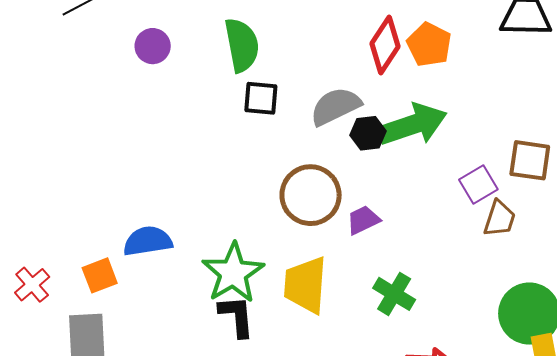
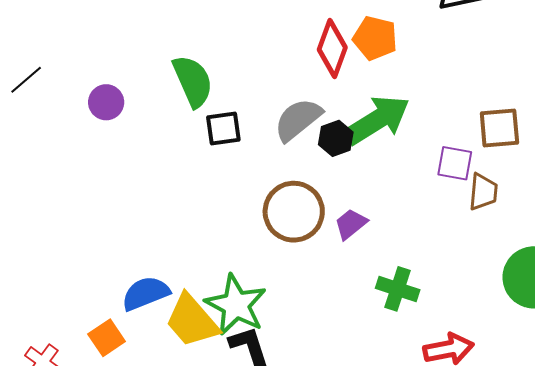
purple square: (478, 184) -> (455, 163), turned -36
yellow trapezoid: (305, 285) -> (192, 321), moved, turned -32

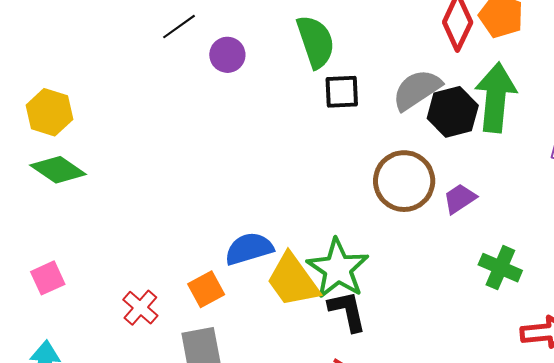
black line: (26, 80) -> (179, 27), moved
green arrow: (377, 120) -> (496, 97), turned -58
black hexagon: (336, 138) -> (453, 112), size x1.4

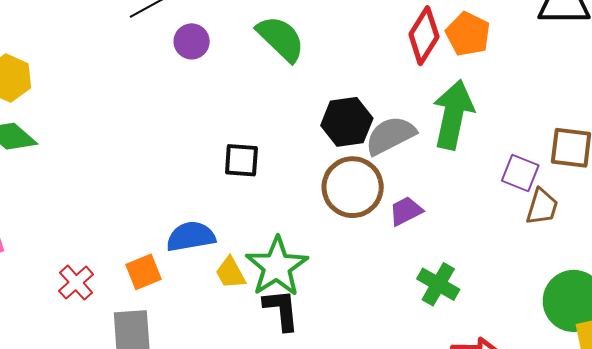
green semicircle: (316, 42) -> (281, 39), turned -34
gray semicircle: (417, 90) -> (390, 135), moved
black square: (342, 92) -> (241, 160), moved
black hexagon: (453, 112) -> (347, 122), moved
yellow trapezoid: (293, 280) -> (231, 273), size x0.6

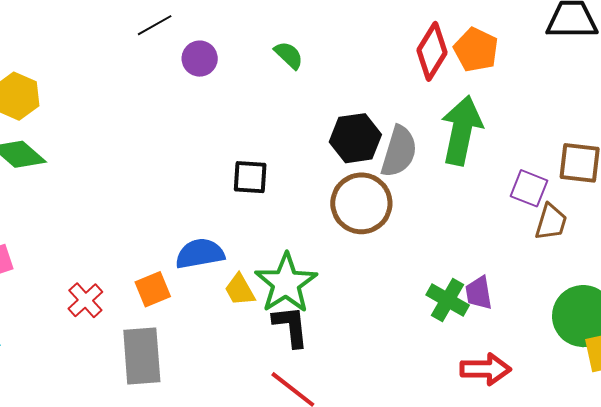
green semicircle: (281, 39) -> (289, 55), size x0.6
gray semicircle: (390, 135) -> (399, 151), turned 134
purple trapezoid: (406, 211) -> (479, 293), moved, turned -72

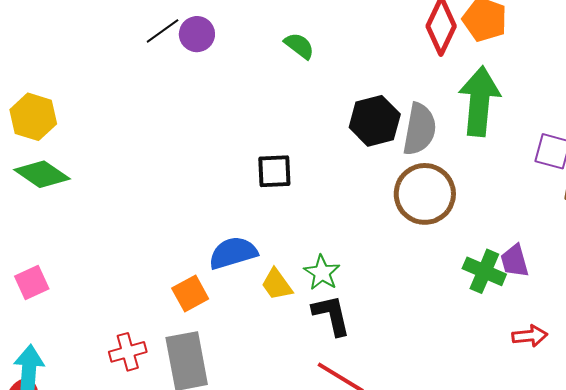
purple circle: (200, 59) -> (197, 34), moved
brown circle: (361, 203) -> (425, 194), moved
green star: (286, 283) -> (322, 273), size x0.6
red cross: (85, 300) -> (128, 352), moved, turned 33
red arrow: (486, 369) -> (530, 336), size x0.7

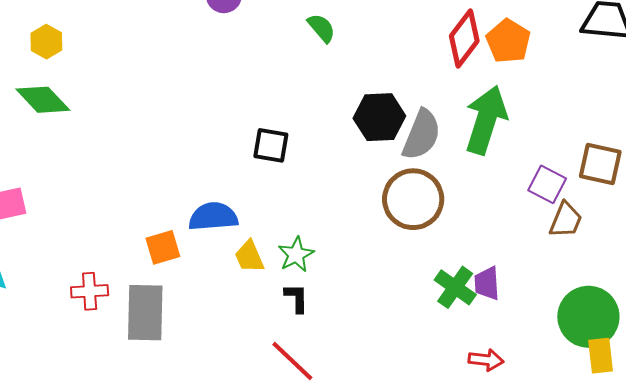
yellow hexagon: (33, 117) -> (46, 42), size x0.7
black L-shape: (331, 315) -> (296, 298), size x0.7

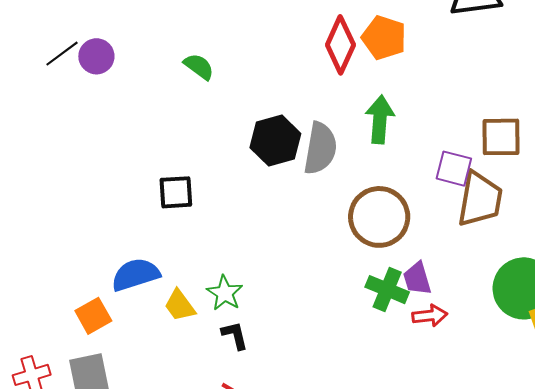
green arrow: (486, 120) -> (380, 119), size x0.7
brown circle: (413, 199) -> (379, 217), moved
brown trapezoid: (566, 220) -> (480, 199), size x1.5
red arrow: (486, 360) -> (430, 316), moved

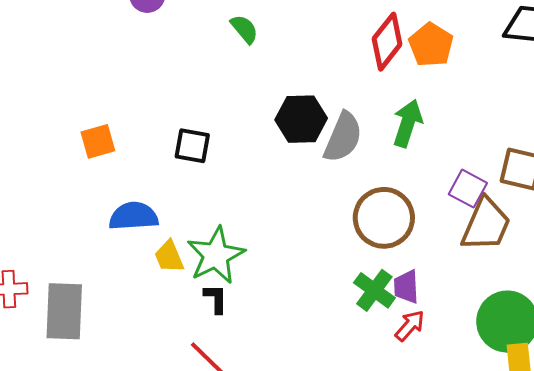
green star: (225, 293) -> (216, 255), size x1.6
orange square: (93, 316) -> (98, 141), moved
red arrow: (430, 316) -> (410, 326), turned -56

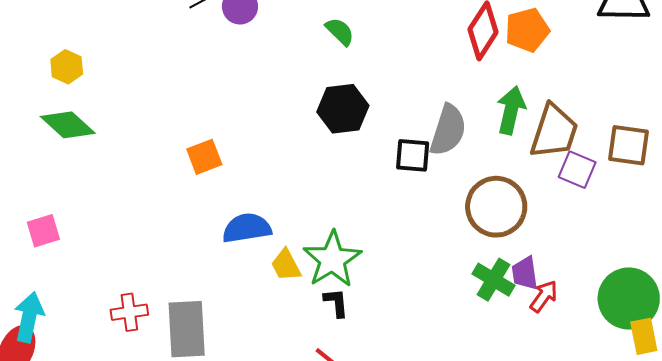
orange pentagon: (431, 45) -> (527, 30), turned 30
black hexagon: (301, 119) -> (343, 109), moved
black square: (192, 146) -> (413, 155), moved
brown trapezoid: (486, 224) -> (554, 131), moved
red arrow: (410, 326) -> (544, 296), moved

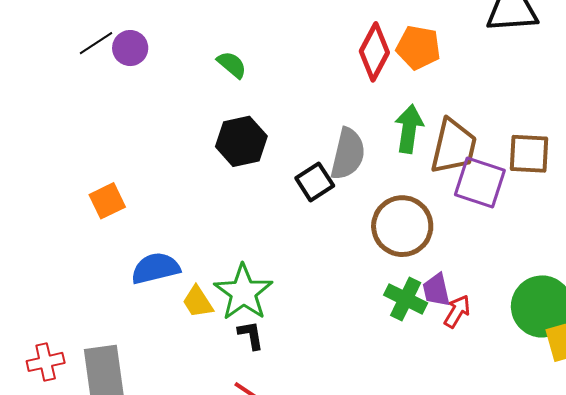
orange pentagon: (527, 30) -> (418, 47), turned 30
black square: (413, 155) -> (315, 182), turned -33
purple square: (577, 170) -> (480, 182), size x1.4

